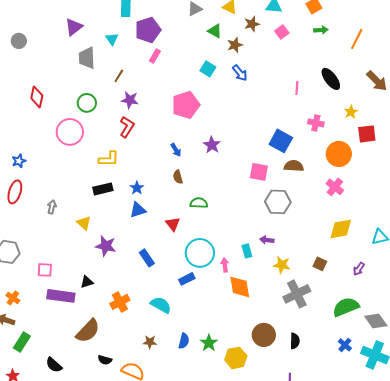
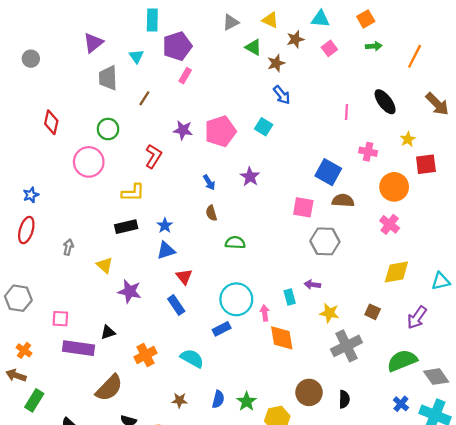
cyan square: (208, 69) -> (264, 127), moved
purple star: (130, 100) -> (183, 130), moved
red triangle: (173, 224) -> (184, 277), moved
purple arrow: (359, 269) -> (417, 317), size x1.5

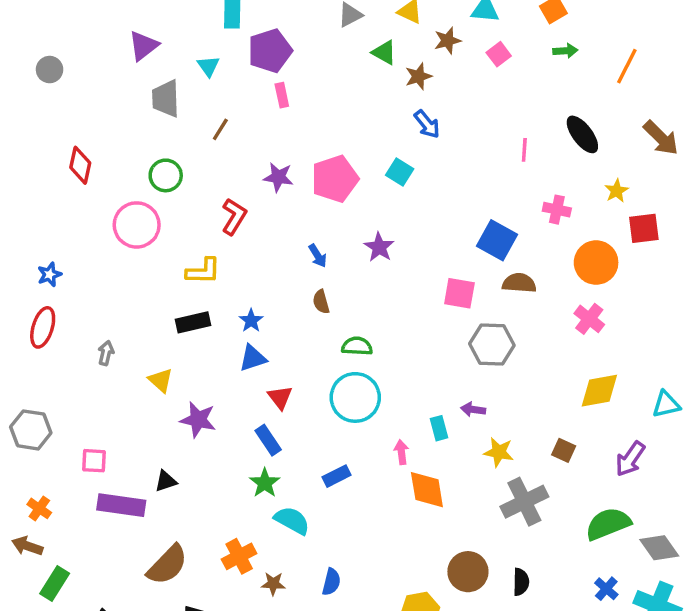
pink rectangle: (185, 76) -> (282, 95), turned -42
cyan circle: (236, 299) -> (355, 397), moved
orange cross: (145, 355) -> (239, 556), moved
green star: (247, 402) -> (265, 483), moved

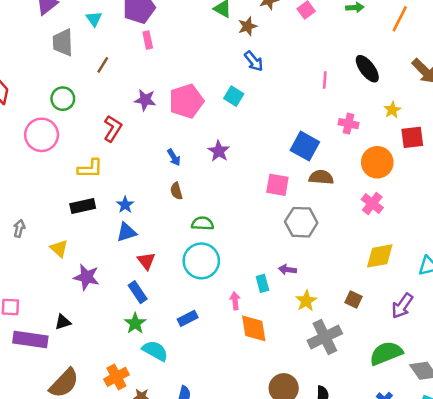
yellow star: (499, 452) -> (306, 301), turned 30

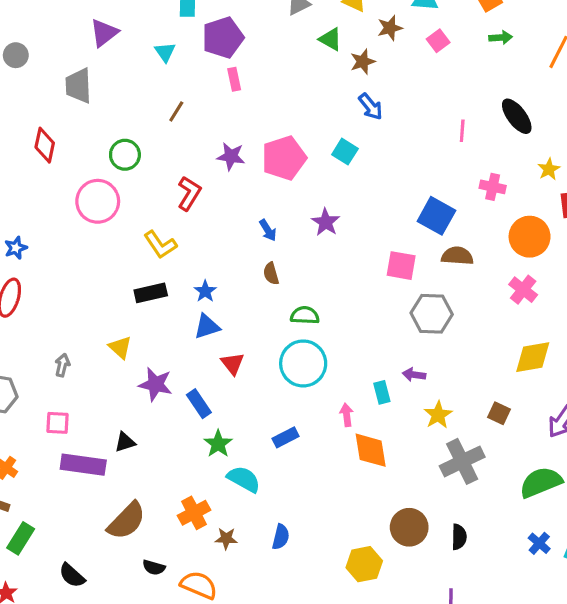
gray trapezoid: (63, 42) -> (78, 86), moved
yellow L-shape: (90, 169) -> (160, 245), turned 55
gray arrow: (19, 228) -> (62, 365), moved
blue rectangle: (138, 292) -> (199, 404), moved

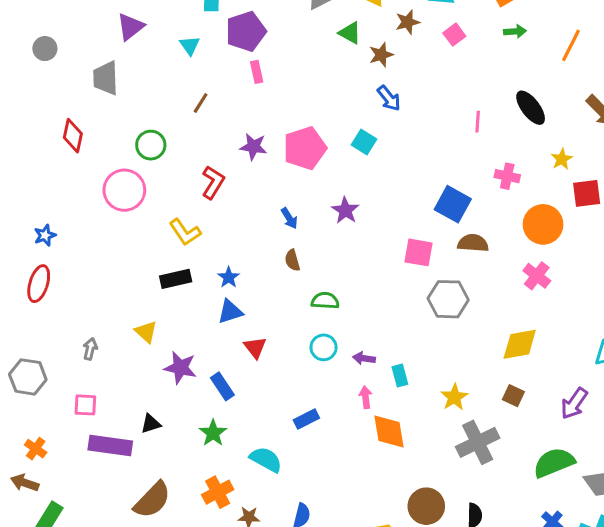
yellow diamond: (533, 357) -> (520, 344), moved
cyan circle: (303, 363) -> (324, 347), size x0.6
purple arrow: (414, 375) -> (364, 358), moved
green star: (218, 444) -> (213, 433), moved

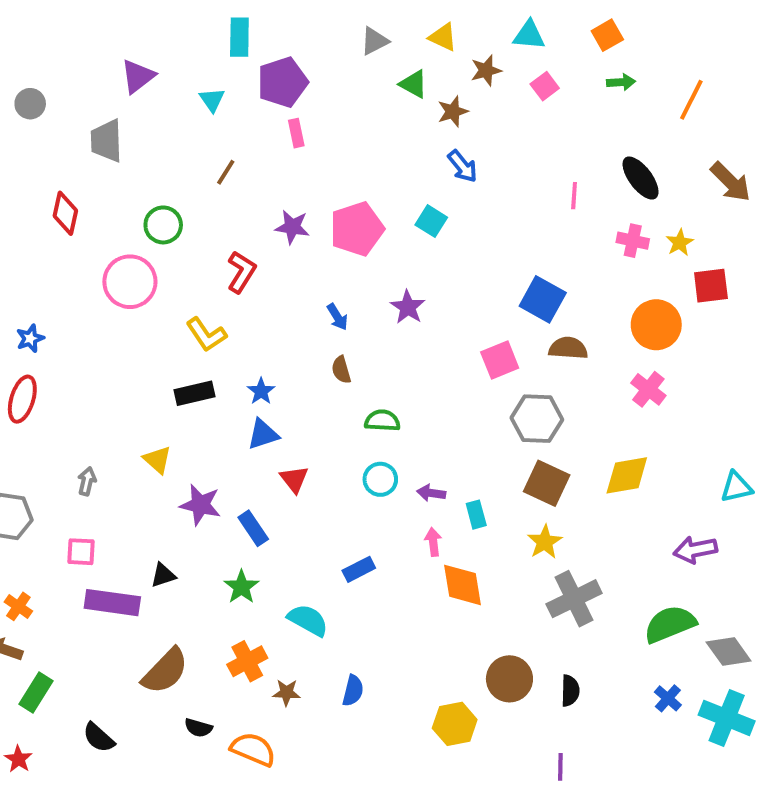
pink cross: (507, 176) -> (633, 241), moved
pink square: (418, 252) -> (500, 360), turned -32
brown square: (513, 396) -> (547, 483), moved, size x1.6
purple arrow: (574, 403) -> (695, 550), turned 44

